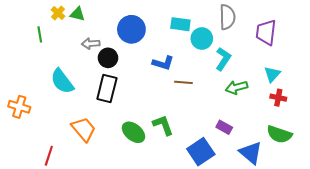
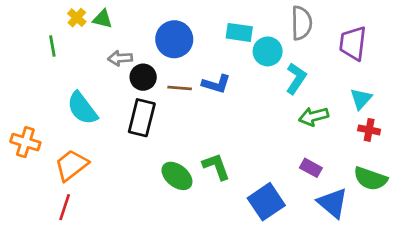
brown line: (183, 82) -> (180, 88), moved
purple rectangle: (224, 127) -> (311, 168), moved
orange trapezoid: (84, 129) -> (71, 165), moved, turned -88

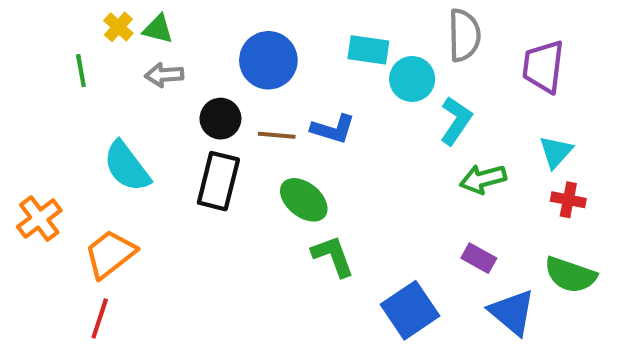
gray arrow: (120, 58) -> (164, 75), moved
orange cross: (25, 142) -> (39, 219), turned 36
green ellipse: (177, 176) -> (304, 200), moved

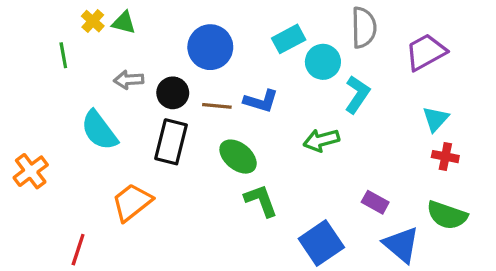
cyan rectangle: (368, 50) -> (289, 39), turned -36
purple trapezoid: (543, 67) -> (426, 52), turned 54
gray arrow: (164, 75) -> (129, 80), moved
green arrow: (483, 179) -> (321, 140), moved
orange trapezoid: (110, 254) -> (132, 202), moved

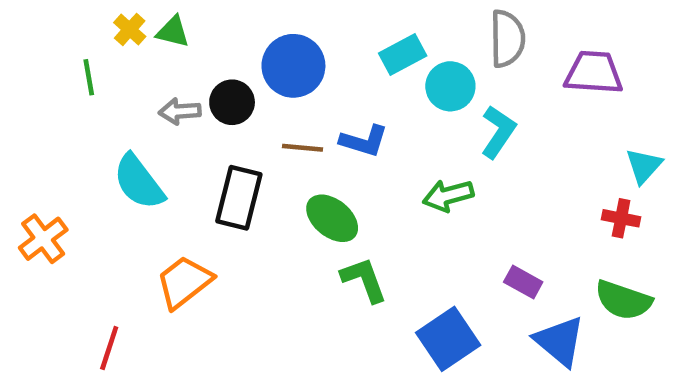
purple trapezoid: (426, 52) -> (594, 73), turned 33
black circle: (173, 93) -> (232, 102), moved
cyan triangle: (436, 119) -> (644, 166), moved

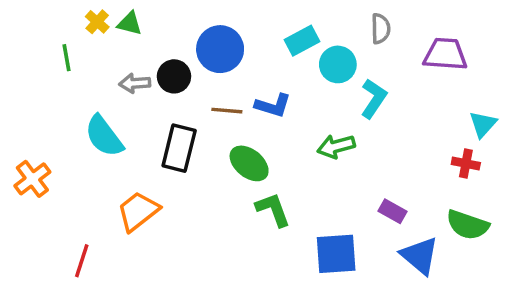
gray semicircle: (507, 39) -> (381, 29), size x0.7
blue square: (448, 339) -> (336, 254), turned 30

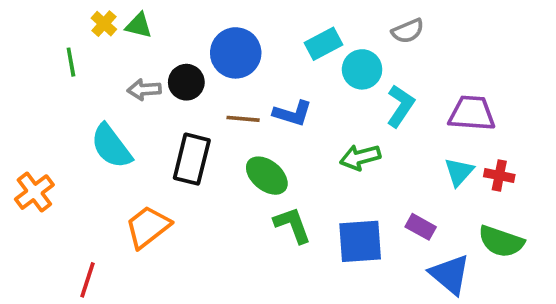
gray semicircle: (381, 29) -> (408, 31), turned 68
purple trapezoid: (445, 54) -> (472, 113), moved
cyan triangle: (483, 124) -> (459, 172), moved
blue square: (336, 254) -> (360, 241), moved

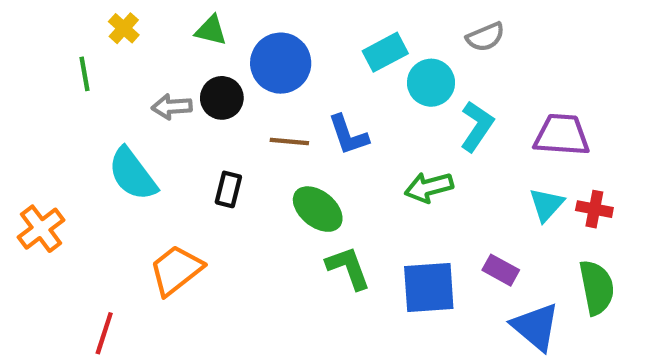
green triangle: (139, 25) -> (211, 30), moved
blue L-shape: (292, 113) -> (348, 135), turned 54
black rectangle: (192, 159) -> (228, 189), size x0.6
green semicircle: (501, 241) -> (597, 287), turned -120

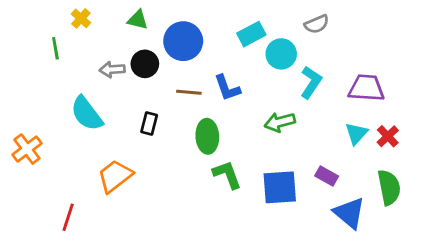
green ellipse: (318, 209) -> (207, 136), turned 48
red cross: (594, 209) -> (388, 136), turned 35

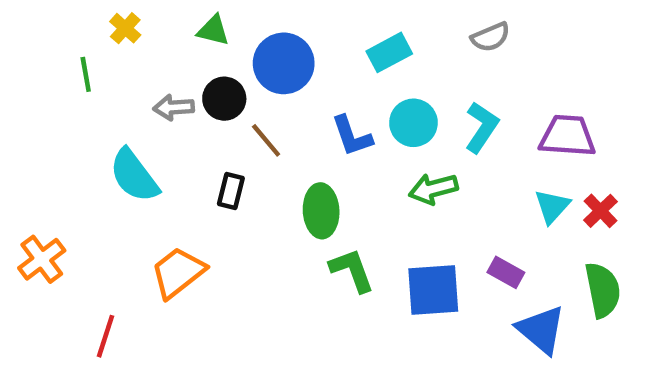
cyan circle: (281, 54) -> (413, 123), moved
brown line: (189, 92) -> (266, 140), moved, turned 45
orange cross: (27, 149) -> (42, 259), moved

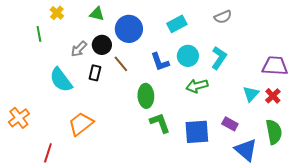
gray arrow: (174, 107) -> (79, 49), turned -42
purple trapezoid: (568, 136) -> (275, 66), moved
black rectangle: (231, 191) -> (95, 73), moved

